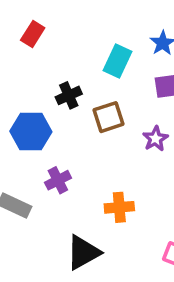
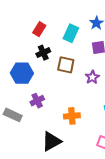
red rectangle: (33, 34) -> (39, 29), moved
brown square: (108, 117) -> (66, 65), turned 30

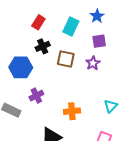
purple star: (92, 77) -> (93, 63), moved

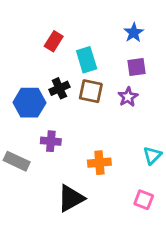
cyan rectangle: (71, 27) -> (87, 60), moved, turned -42
black cross: (43, 46) -> (59, 88), moved
purple cross: (36, 96) -> (51, 141), turned 32

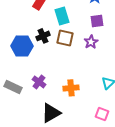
purple cross: (51, 141) -> (39, 82), moved, turned 32

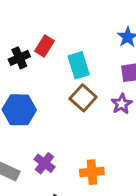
black cross: (43, 36) -> (19, 58), moved
brown square: (65, 38) -> (83, 98), turned 30

